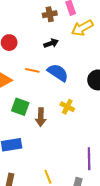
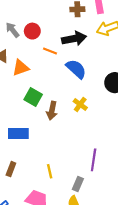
black arrow: (51, 43) -> (74, 39), size x1.6
orange line: (32, 70) -> (50, 51), moved

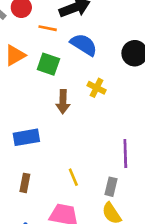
green square: (33, 97) -> (48, 64), moved

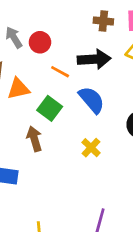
brown arrow: (63, 102) -> (34, 139), moved, turned 145

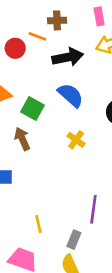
brown cross: (103, 21) -> (57, 20), moved
orange line: (60, 72) -> (37, 36), moved

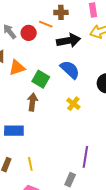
brown arrow: (22, 139) -> (32, 102), turned 30
yellow line: (38, 224) -> (30, 164), moved

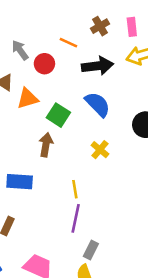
brown cross: (61, 12) -> (100, 26), moved, turned -32
red circle: (29, 33) -> (44, 64), moved
purple line: (85, 157) -> (76, 218), moved
yellow line: (30, 164) -> (75, 189), moved

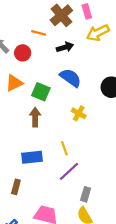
brown cross: (100, 26) -> (61, 15), size x1.5
black arrow: (97, 66) -> (65, 47), size x0.7
blue rectangle: (20, 182) -> (32, 157), moved
purple line: (76, 218) -> (69, 171), turned 45

